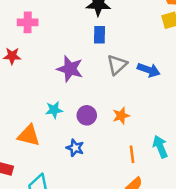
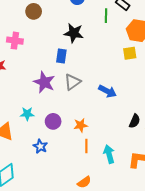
blue rectangle: (99, 35) -> (61, 56), moved
gray triangle: (117, 65) -> (72, 82), moved
orange line: (132, 154) -> (86, 146), moved

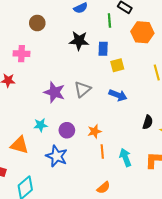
yellow square: (130, 53) -> (117, 65), moved
blue rectangle: (61, 56) -> (103, 49), moved
blue star: (40, 146) -> (57, 156), size x1.5

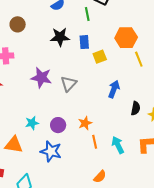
orange hexagon: (142, 32) -> (126, 38), moved
purple star: (54, 92) -> (41, 78), moved
blue arrow: (118, 95) -> (114, 89), moved, turned -84

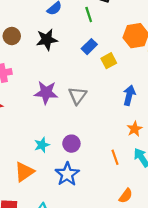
black star: (60, 37) -> (47, 40), moved
blue rectangle: (84, 42) -> (89, 47), turned 56
orange star: (85, 123) -> (135, 129), moved
orange triangle: (14, 145) -> (24, 172), turned -36
blue star: (51, 151) -> (67, 174), turned 30

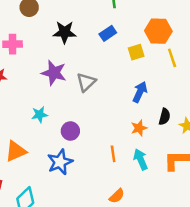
black star: (47, 40) -> (65, 32), moved
yellow square: (109, 61) -> (136, 52), moved
cyan star: (42, 145) -> (40, 115), moved

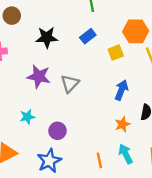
orange line: (113, 154) -> (99, 160), moved

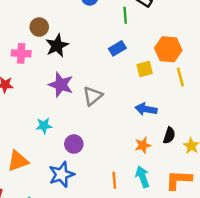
brown circle: (12, 16) -> (39, 27), moved
black star: (47, 37) -> (57, 46), moved, turned -30
blue arrow: (121, 90) -> (146, 109), turned -108

